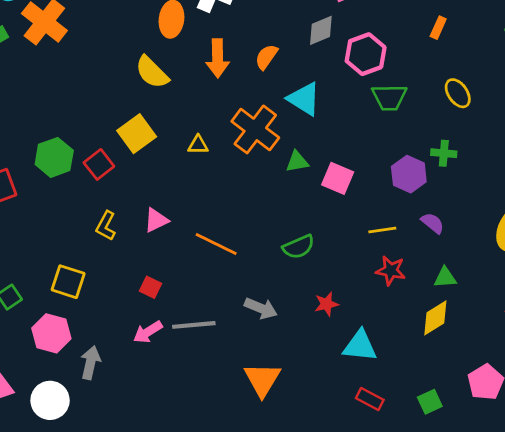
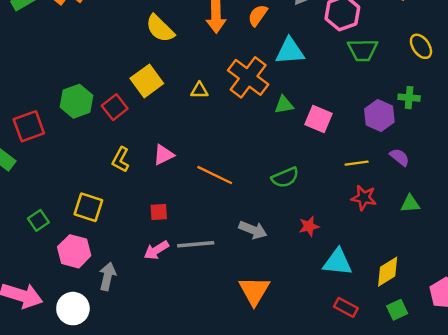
cyan triangle: (304, 99) -> (290, 51), turned -36
red square: (151, 287) -> (159, 212), turned -30
yellow diamond: (435, 318) -> (388, 272), moved

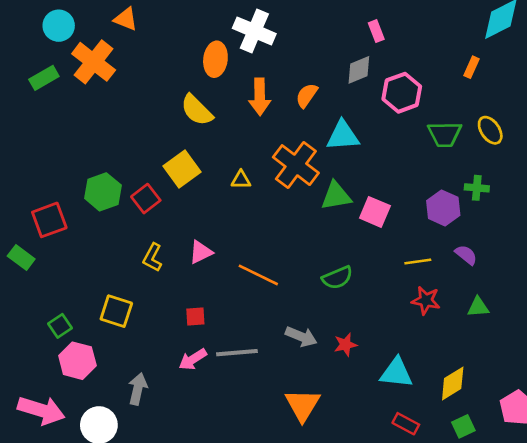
green trapezoid: (363, 50) -> (445, 134), moved
green triangle: (284, 105) -> (336, 196), size x1.4
red star: (309, 226) -> (345, 345), moved
pink hexagon: (74, 251) -> (77, 361), moved

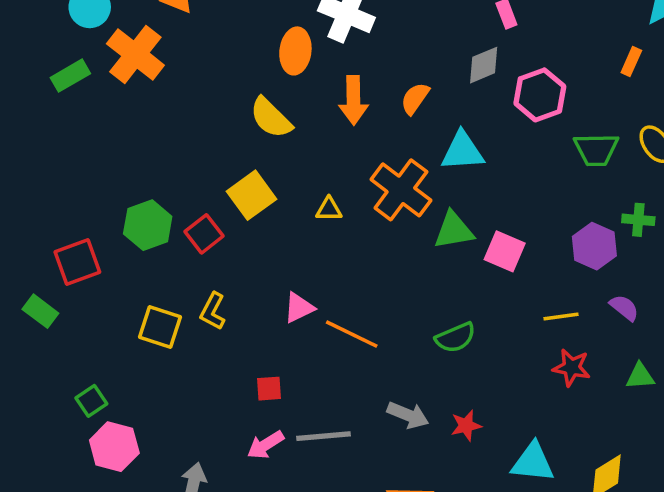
pink triangle: (201, 252) -> (299, 308), moved
yellow square: (116, 311) -> (160, 327), moved

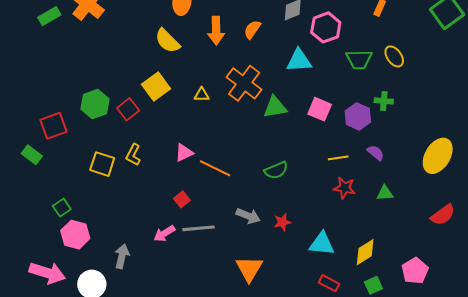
cyan triangle: (462, 151) -> (299, 61), moved
pink square: (505, 251) -> (320, 109), moved
red square: (269, 389) -> (182, 199), moved, turned -35

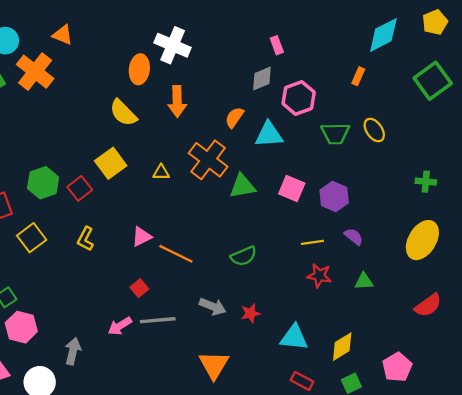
orange semicircle: (252, 29) -> (234, 117), moved
green cross: (384, 101) -> (426, 182), moved
yellow square: (102, 164) -> (32, 238), moved, turned 35

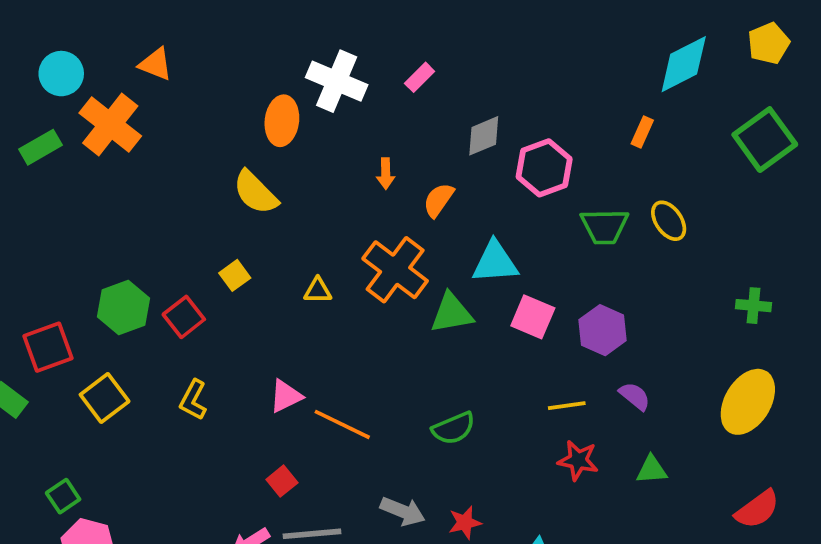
pink rectangle: (277, 45) -> (420, 77), moved, turned 66
orange arrow: (177, 101) -> (386, 174), moved, size x0.6
cyan triangle: (269, 135) -> (495, 262), moved
yellow square: (111, 163) -> (235, 275), size x0.6

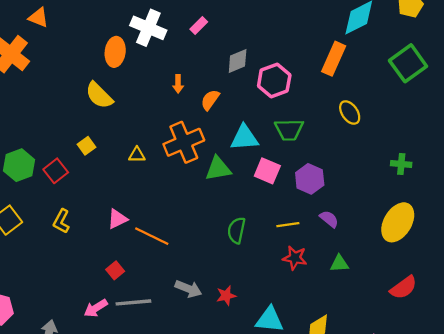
orange rectangle: (642, 132) -> (334, 59), size x1.8
green trapezoid: (604, 226) -> (289, 130), moved
orange cross: (395, 270) -> (184, 142), turned 30
green semicircle: (454, 428) -> (236, 230), moved, turned 125

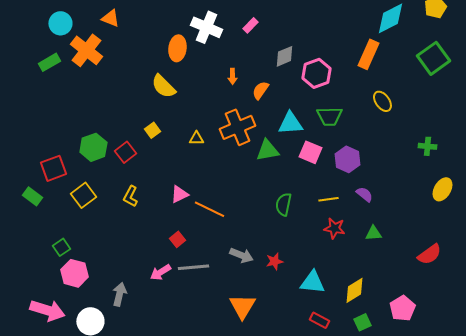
yellow ellipse: (398, 222) -> (442, 189), moved, size x0.7

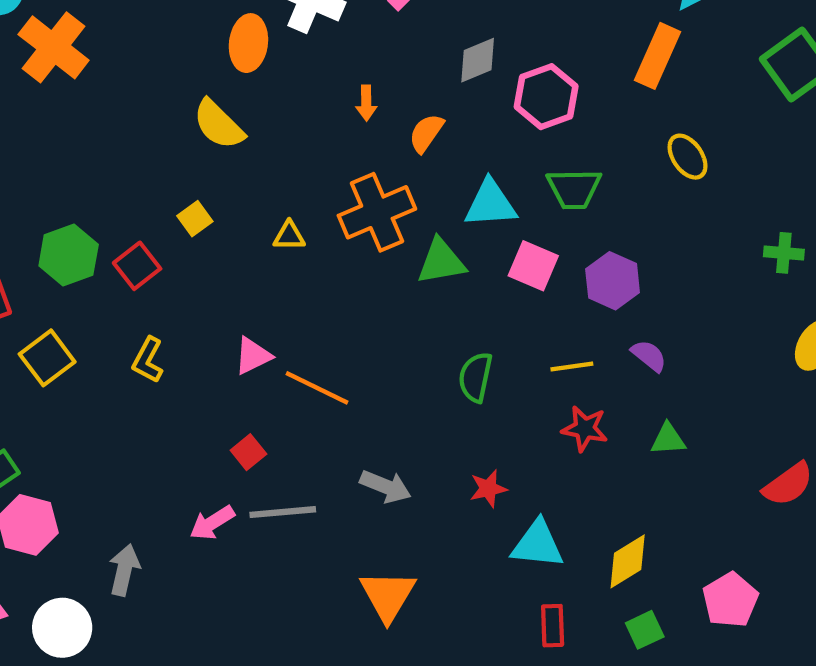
red star: (274, 261) -> (488, 489), moved
red rectangle: (319, 320) -> (553, 626), turned 60

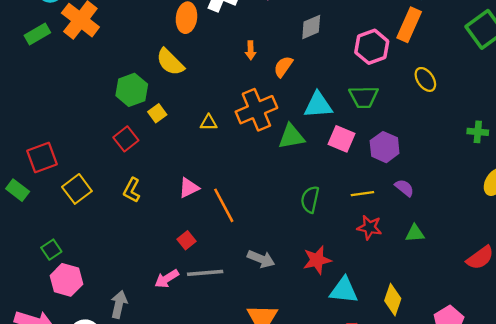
pink hexagon: (546, 97) -> (372, 47), moved
green hexagon: (69, 255) -> (132, 90), moved
orange line: (317, 388) -> (224, 205), turned 36
red star: (488, 489) -> (317, 260), size x1.4
yellow diamond: (628, 561) -> (393, 300), turned -40

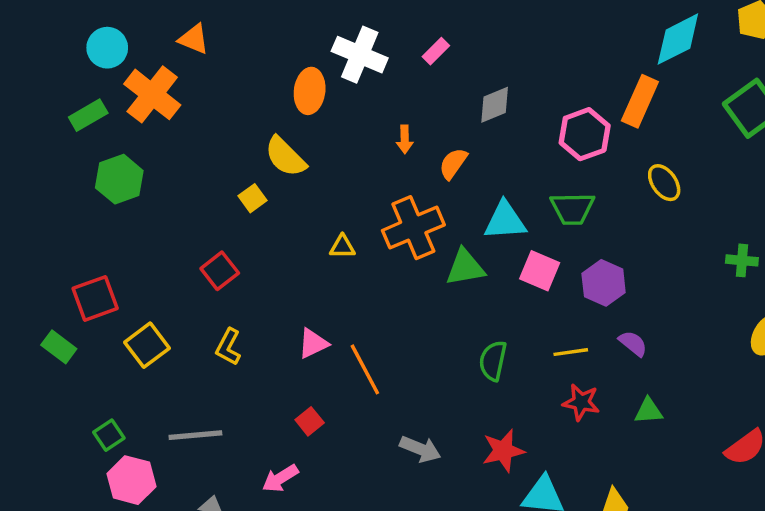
green hexagon: (132, 90) -> (119, 179), moved
yellow square: (157, 113) -> (253, 198), moved
gray line: (205, 273) -> (195, 435), moved

